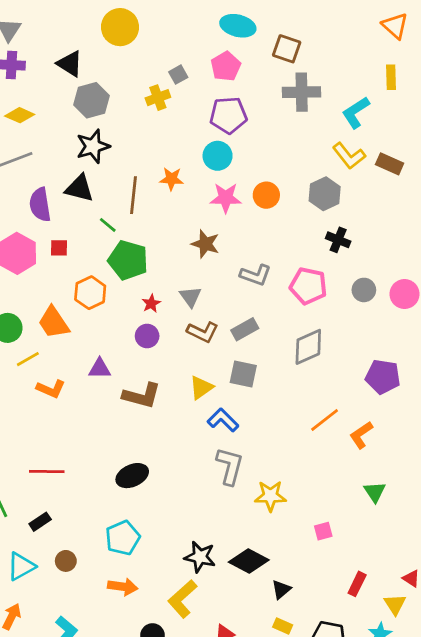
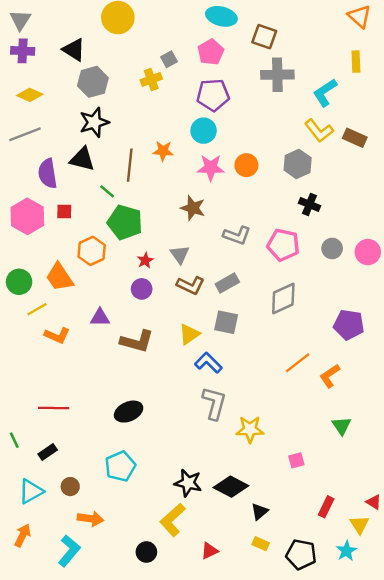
orange arrow: (123, 587) -> (90, 519), moved

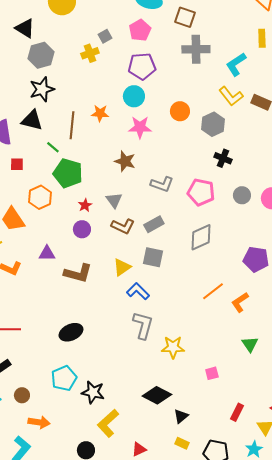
orange circle: (246, 165) -> (180, 111), moved
black star: (188, 483) -> (93, 392), moved

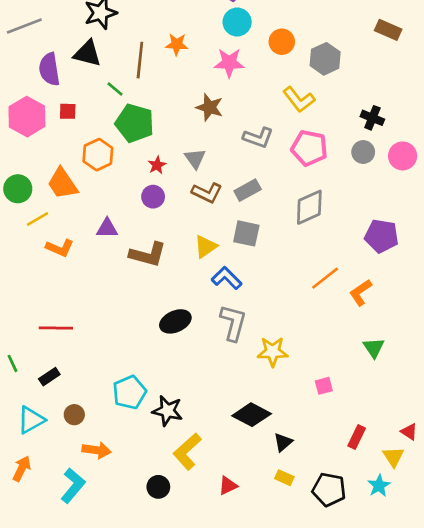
cyan circle: (134, 96) -> (237, 22), moved
yellow L-shape: (231, 96) -> (299, 99), moved
black cross: (223, 158) -> (372, 118), moved
black ellipse: (71, 332) -> (175, 321), moved

